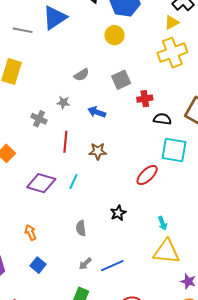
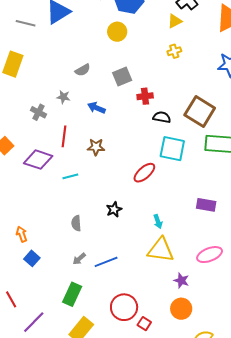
yellow cross: (172, 53) -> (174, 51), size x0.5
cyan line: (73, 181) -> (70, 176), turned 49
purple diamond: (41, 183) -> (38, 160), moved
orange arrow: (30, 232) -> (22, 234), moved

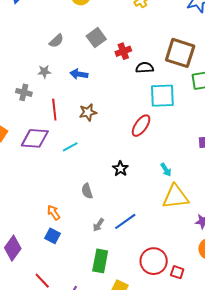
orange arrow: (22, 234) -> (54, 213), moved

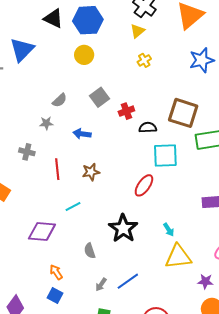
gray star: (44, 72) -> (46, 123), moved
purple diamond: (35, 138) -> (42, 232), moved
black star: (120, 169) -> (123, 228), size x1.8

